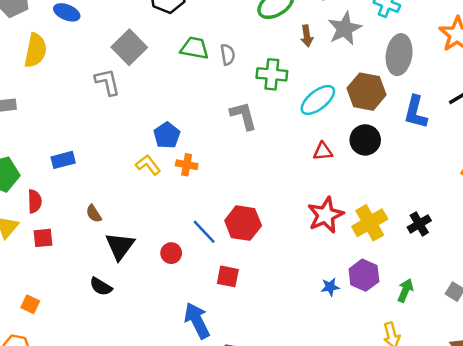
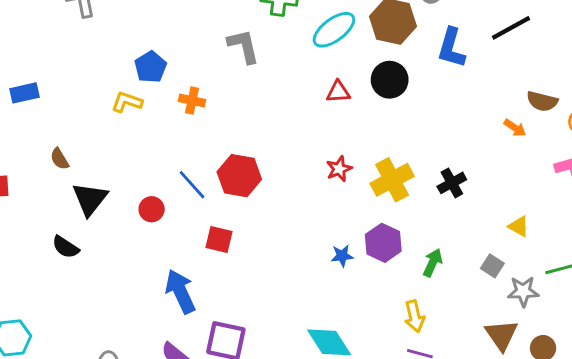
yellow L-shape: (148, 165) -> (127, 102), turned -35
orange cross: (187, 165) -> (192, 100), moved
red star: (326, 215) -> (339, 169), size x0.6

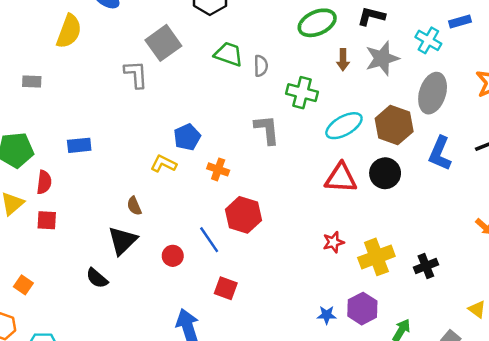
red triangle: (338, 92) -> (341, 178), size x1.6
brown semicircle: (60, 159) -> (134, 206), moved
red hexagon: (239, 176) -> (243, 215), moved

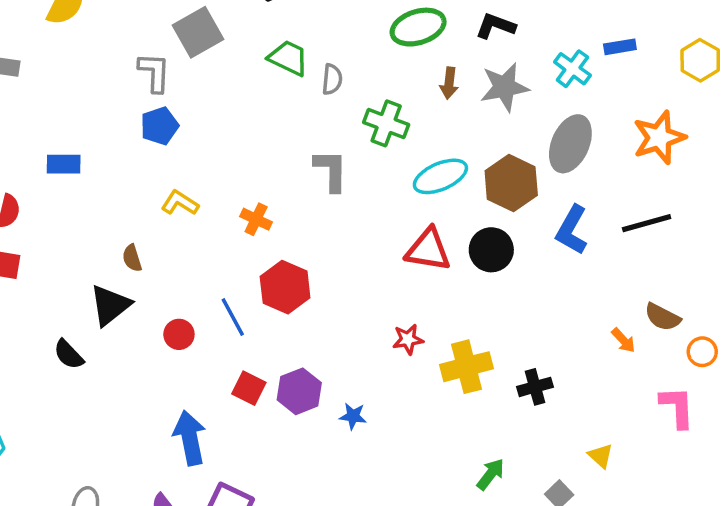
blue pentagon: (187, 137) -> (159, 126), moved
purple hexagon: (362, 309) -> (299, 391), moved
blue star: (327, 315) -> (353, 416), moved

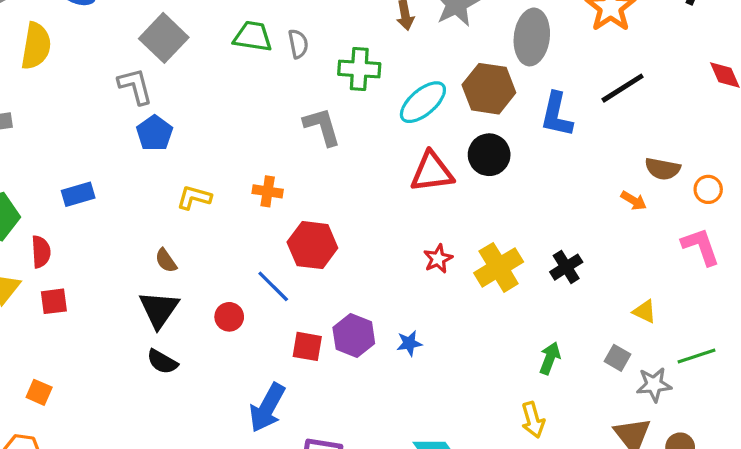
black semicircle: (69, 354) -> (162, 362), moved
blue arrow: (190, 438) -> (267, 408), turned -123

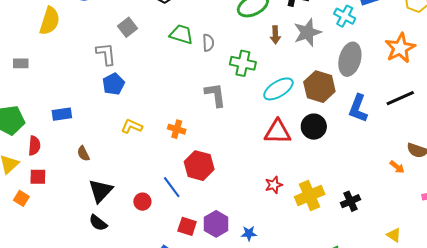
gray square: (164, 38) -> (127, 27), size x0.7
brown semicircle: (166, 261) -> (83, 154), moved
orange square: (39, 392) -> (21, 198), moved

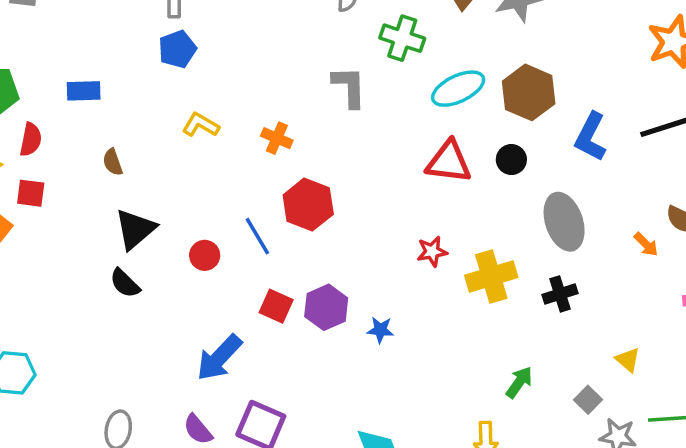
gray ellipse: (350, 59) -> (564, 222), moved, turned -40
black circle: (314, 127) -> (511, 160), size x0.7

